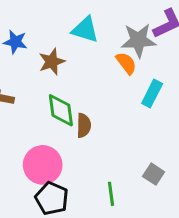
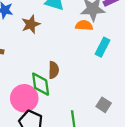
orange semicircle: (126, 63) -> (84, 25), turned -49
green diamond: (61, 110) -> (41, 84), moved

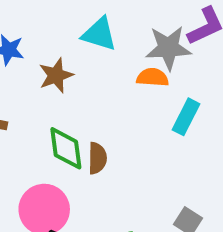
green diamond: (41, 84) -> (66, 148), moved

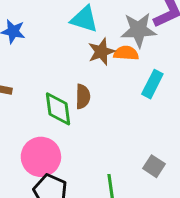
brown star: (56, 75) -> (101, 52), moved
brown semicircle: (97, 158) -> (83, 96), moved

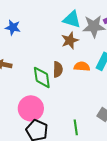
cyan triangle: (84, 19) -> (72, 19), moved
orange semicircle: (126, 53) -> (82, 66), moved

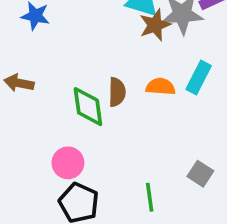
brown star: (70, 40) -> (155, 25), moved
pink circle: (31, 108) -> (68, 163), size x0.7

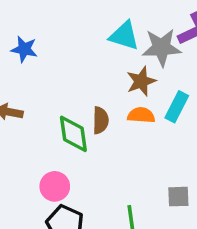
brown star: (155, 25) -> (141, 81), moved
gray square: (200, 174) -> (178, 197), turned -35

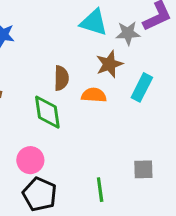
gray star: (161, 47) -> (128, 33), size x0.7
orange semicircle: (141, 115) -> (94, 95), moved
brown semicircle: (100, 120) -> (61, 78), moved

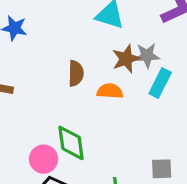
gray star: (128, 33) -> (147, 56), moved
green diamond: (47, 112) -> (71, 143), moved

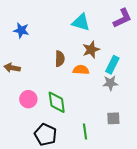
gray star: (147, 56) -> (110, 83), moved
pink circle: (44, 159) -> (28, 99), moved

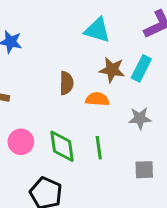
brown star: (91, 50) -> (112, 70), turned 30
cyan rectangle: (112, 65) -> (141, 68), moved
green line: (85, 132) -> (99, 148), moved

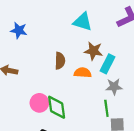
cyan rectangle: (141, 68) -> (108, 64), moved
pink circle: (21, 142) -> (39, 103), moved
green line: (99, 148) -> (106, 108), moved

